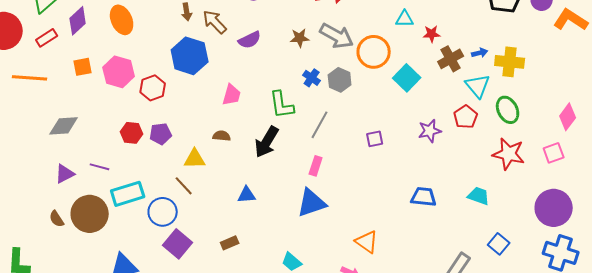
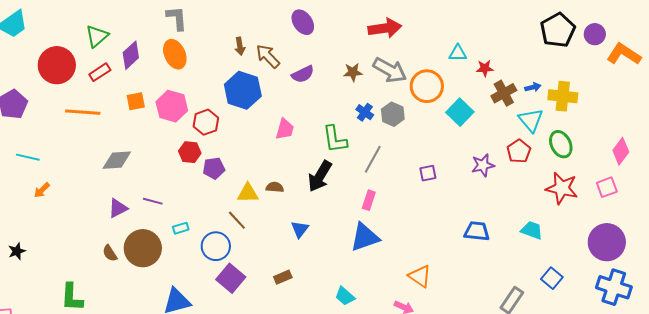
red hexagon: (132, 133) -> (190, 152), moved
brown semicircle: (222, 136) -> (275, 187), moved
cyan rectangle: (128, 194) -> (181, 228), size x0.5
blue triangle: (247, 195) -> (300, 229), turned -48

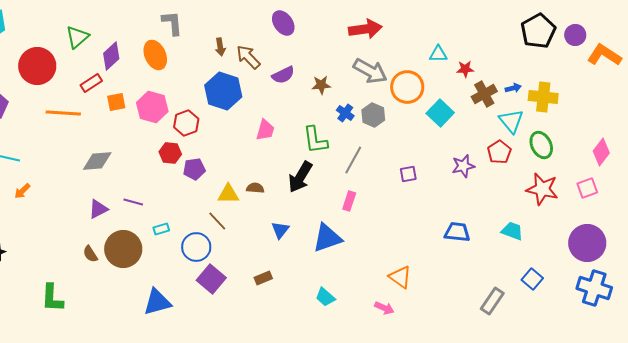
gray L-shape: (177, 18) -> (172, 23), moved
red rectangle: (100, 72) -> (91, 83), moved
brown star: (353, 72) -> (321, 85), moved
blue triangle: (365, 237) -> (327, 238), moved

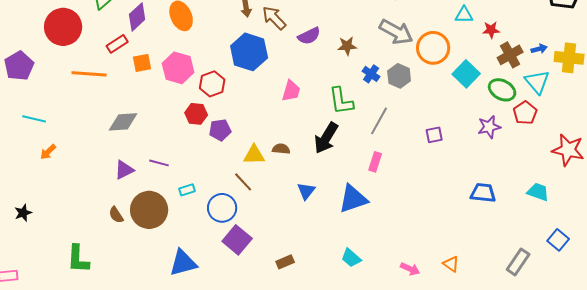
green ellipse: (541, 145) -> (502, 90), moved, turned -36
orange triangle: (400, 277) -> (451, 264), moved, size x0.7
brown rectangle: (263, 278) -> (285, 262), moved

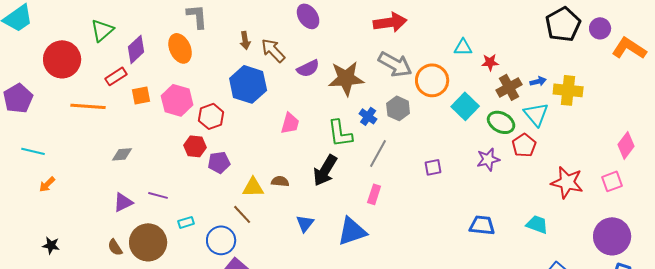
brown star: (347, 46) -> (346, 78), size x1.8
blue cross: (371, 74) -> (368, 116), moved
gray diamond: (123, 122) -> (122, 154), size x0.7
black star: (23, 213) -> (51, 245), moved, turned 30

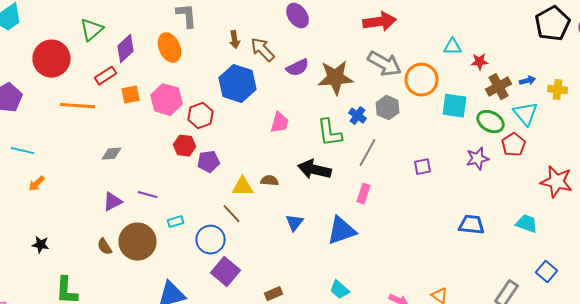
yellow cross: (568, 90) -> (558, 90), size x0.7
cyan square: (465, 106) -> (454, 106), turned -36
black arrow: (325, 170) -> (314, 170), turned 72

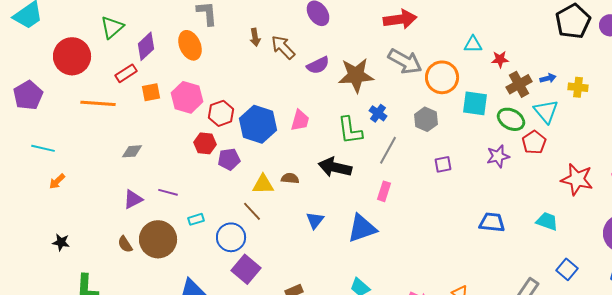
blue hexagon: (238, 84) -> (258, 124), moved
gray hexagon: (388, 108) -> (426, 119), moved

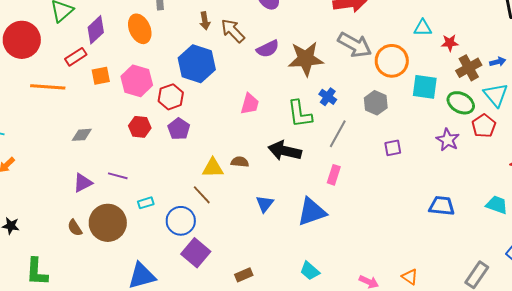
blue hexagon: (258, 124) -> (197, 64), moved
red hexagon: (205, 143) -> (140, 127), moved
purple star: (498, 156) -> (448, 140), turned -30
purple pentagon: (229, 159) -> (179, 129), moved, turned -30

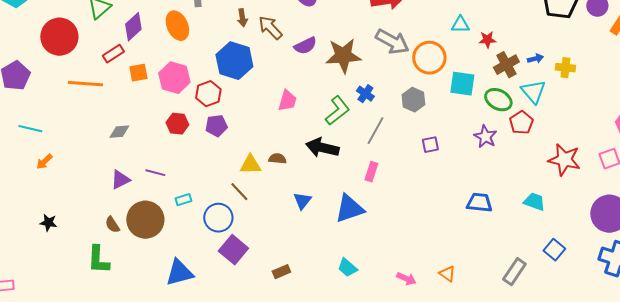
green L-shape: (300, 114) -> (337, 111), turned -120
purple pentagon: (179, 129) -> (216, 126), turned 30
green L-shape: (37, 272) -> (98, 260), moved

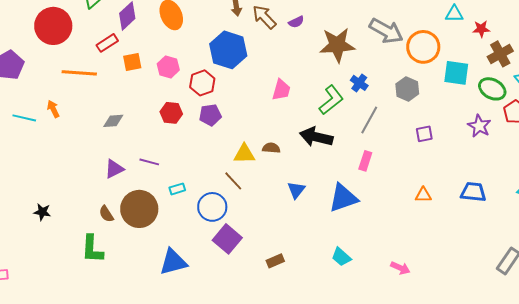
purple semicircle: (305, 46) -> (296, 22), moved, size x0.7
pink hexagon: (174, 78) -> (168, 67), size x0.7
orange arrow: (44, 162) -> (53, 109), moved, turned 108
orange triangle: (447, 274) -> (423, 195), moved, turned -36

